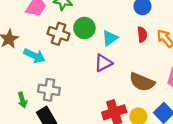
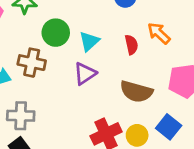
brown cross: (59, 34) -> (32, 63), moved
red semicircle: (142, 34) -> (131, 45), moved

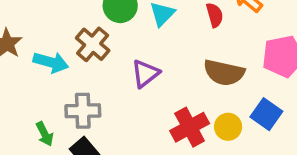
brown cross: (32, 63) -> (93, 44), turned 32
purple triangle: (85, 74) -> (145, 73), moved

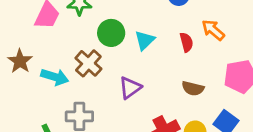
brown semicircle: (224, 73) -> (193, 88), size x0.7

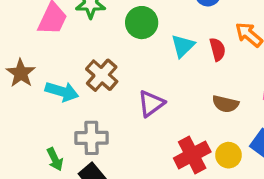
green circle: (111, 33) -> (142, 23), moved
cyan triangle: (145, 40) -> (183, 46), moved

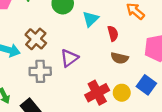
red semicircle: (217, 49) -> (113, 33), moved
gray cross: (91, 138) -> (40, 71), moved

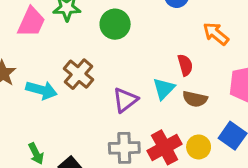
cyan triangle: (91, 19) -> (164, 89), moved
gray cross: (40, 71) -> (124, 148), moved

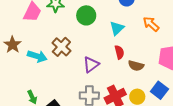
red semicircle: (185, 65) -> (119, 52), moved
cyan triangle: (164, 89) -> (117, 28), moved

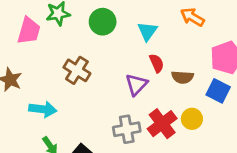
cyan arrow: (37, 56) -> (43, 109), moved
purple triangle: (91, 65) -> (136, 85), moved
blue square: (159, 90) -> (218, 91), moved

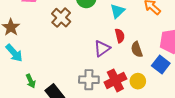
brown cross: (77, 70) -> (61, 18), moved
brown semicircle: (182, 77) -> (137, 49), turned 56
cyan arrow: (43, 109) -> (14, 53), moved, turned 30

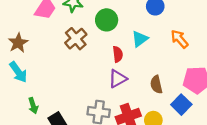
red semicircle: (120, 36) -> (118, 54), moved

